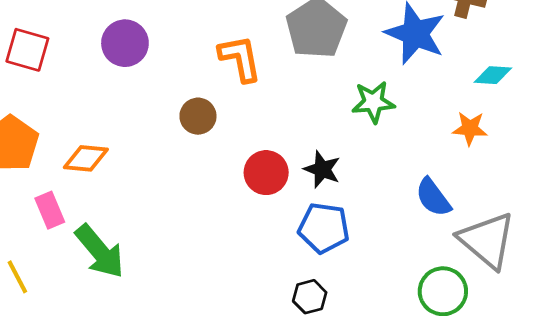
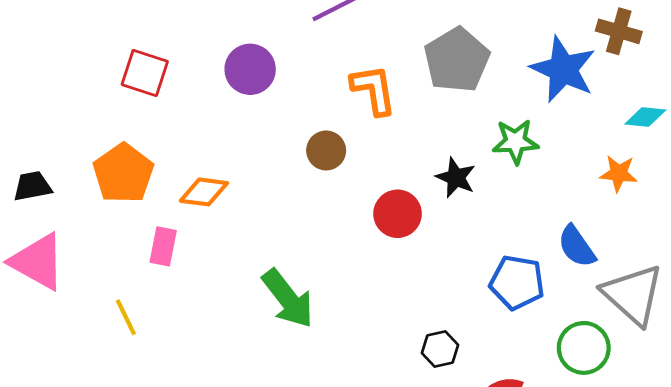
black star: (322, 169) -> (456, 178), moved
pink rectangle: (50, 210) -> (163, 246), turned 32
blue pentagon: (324, 228) -> (517, 282), moved
green arrow: (100, 251) -> (288, 299), moved

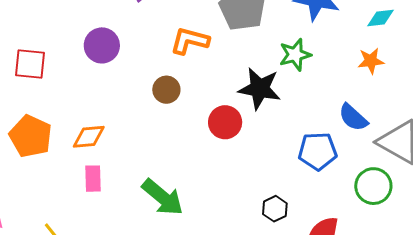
orange L-shape: (374, 90) -> (190, 41), turned -54
black star: (456, 178) -> (260, 89), size x1.5
pink rectangle: (163, 246) -> (93, 179), moved

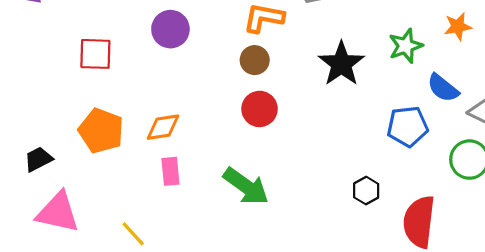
green star: (295, 55) -> (406, 46), moved
black star: (260, 89) -> (341, 64), turned 30
brown circle: (166, 90) -> (255, 60), moved
red circle: (225, 122) -> (260, 109), moved

